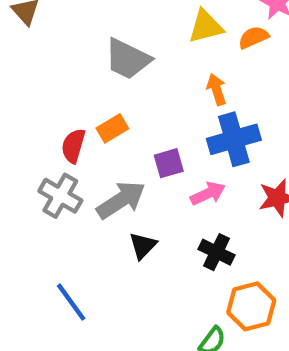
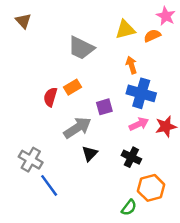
blue cross: (234, 139) -> (141, 93), turned 32
pink arrow: (208, 194) -> (139, 124), moved
gray cross: (60, 196) -> (31, 160), moved

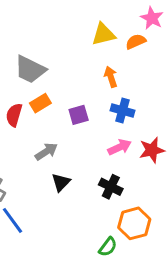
gray trapezoid: (81, 48) -> (30, 69), moved
blue cross: (141, 93) -> (123, 111), size x0.7
purple square: (104, 107) -> (79, 115), moved
gray arrow: (77, 128) -> (46, 152), size x0.7

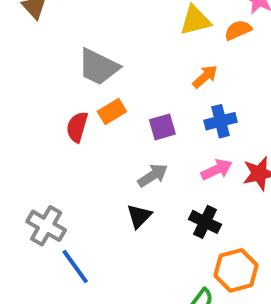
orange arrow: (111, 77) -> (205, 77), turned 66
blue cross: (123, 111) -> (220, 121), turned -30
gray arrow: (46, 152) -> (153, 175), moved

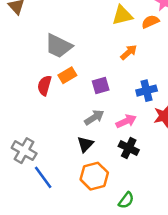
blue cross: (220, 121) -> (147, 91), moved
pink arrow: (217, 170) -> (126, 121), moved
orange hexagon: (236, 270) -> (94, 176), moved

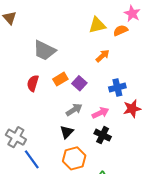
orange rectangle: (67, 75) -> (60, 79), moved
purple square: (101, 85) -> (79, 83), turned -32

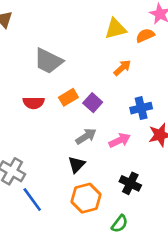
red semicircle: (33, 83) -> (34, 103), turned -105
black cross: (103, 135) -> (130, 183), moved

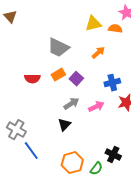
orange semicircle: (145, 35) -> (115, 29), turned 32
gray trapezoid: (48, 61) -> (58, 48), moved
black cross: (130, 183) -> (113, 155), moved
orange hexagon: (86, 198) -> (72, 163), moved

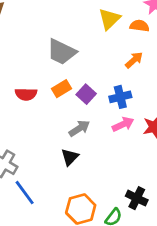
yellow triangle: (93, 24) -> (109, 19), turned -30
orange arrow: (98, 53) -> (134, 60), moved
blue cross: (112, 83) -> (120, 97), moved
pink arrow: (96, 107) -> (123, 124), moved

